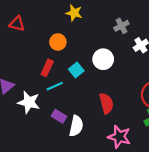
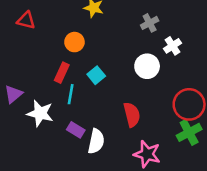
white circle: (103, 59) -> (147, 66), moved
cyan line: (55, 86) -> (71, 94), turned -56

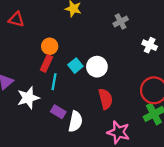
orange circle: (74, 42) -> (50, 46), moved
white cross: (173, 46) -> (150, 45), moved, turned -32
white circle: (147, 66) -> (97, 67), moved
white star: (40, 113) -> (28, 98), turned -30

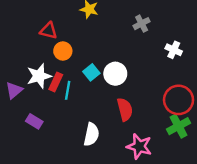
red triangle: (16, 19) -> (49, 31), moved
red rectangle: (46, 63) -> (56, 82), moved
white star: (28, 98) -> (39, 76), moved
purple rectangle: (58, 112) -> (34, 121), moved

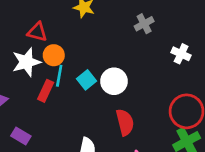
white star: (39, 76) -> (26, 62), moved
cyan line: (68, 90) -> (59, 76), moved

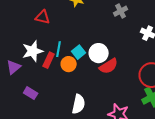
orange circle: (54, 55) -> (69, 64), moved
white star: (26, 62) -> (33, 51), moved
red semicircle: (125, 122) -> (109, 66), moved, turned 72

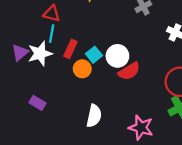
cyan line: (59, 49) -> (52, 34), moved
red rectangle: (49, 60) -> (70, 49), moved
purple triangle: (14, 67) -> (20, 52), moved

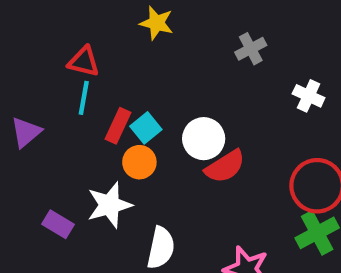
white star: (40, 54) -> (109, 205), moved
cyan square: (94, 55) -> (146, 128), moved

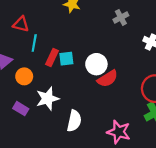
red triangle: (84, 62) -> (21, 24), moved
cyan square: (146, 128) -> (66, 59), turned 32
orange circle: (139, 162) -> (24, 76), moved

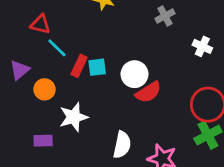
cyan line: (34, 43) -> (57, 48), turned -56
purple rectangle: (21, 109) -> (43, 141), moved, turned -32
white semicircle: (74, 121) -> (122, 145), moved

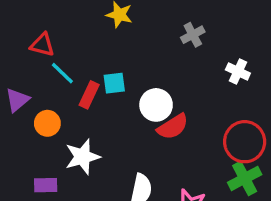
cyan square: (97, 67) -> (114, 83), moved

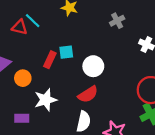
cyan line: (62, 73) -> (33, 21), moved
red semicircle: (173, 127) -> (88, 94), moved

